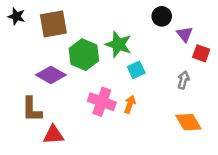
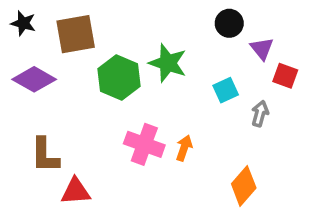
cyan square: (136, 70) -> (226, 90), moved
purple diamond: (51, 75) -> (34, 79), moved
orange diamond: (188, 122) -> (244, 186), moved, turned 72

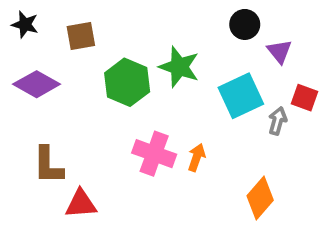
brown square: (76, 34) -> (81, 36), size x0.7
red square: (285, 76) -> (305, 98), moved
cyan square: (226, 90) -> (241, 96), size x1.6

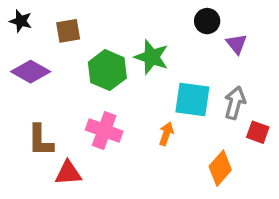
cyan square: (241, 96) -> (192, 100), moved, turned 33
red square: (305, 98) -> (258, 132), moved
gray arrow: (278, 121) -> (235, 103), size x1.4
pink cross: (154, 154) -> (104, 131), moved

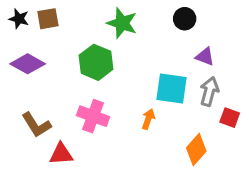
brown square: (68, 31) -> (48, 19), moved
purple triangle: (237, 44) -> (205, 57), moved, turned -30
green star: (152, 57) -> (122, 23), moved
brown L-shape: (40, 140) -> (36, 125), turned -32

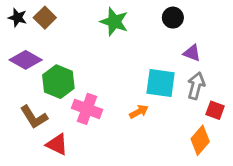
brown square: (48, 19) -> (45, 18), turned -35
green hexagon: (96, 62) -> (58, 82), moved
orange arrow: (148, 119) -> (139, 112), turned 42
orange diamond: (196, 150) -> (200, 140), moved
red triangle: (61, 154) -> (57, 144), turned 30

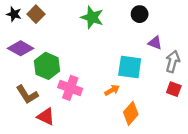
gray arrow: (196, 86) -> (173, 61), moved
orange diamond: (200, 140) -> (131, 113), moved

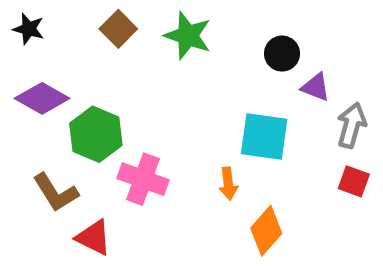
brown square: (36, 14) -> (118, 29), moved
black circle: (140, 14) -> (282, 54), moved
orange arrow: (112, 90) -> (228, 184), turned 112

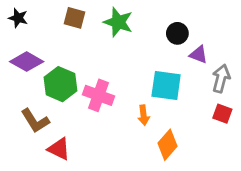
brown square: (118, 29) -> (75, 18), turned -30
pink cross: (143, 179) -> (98, 95), moved

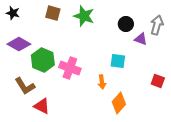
gray arrow: (221, 78) -> (157, 25), moved
cyan square: (166, 86) -> (118, 61), size x0.7

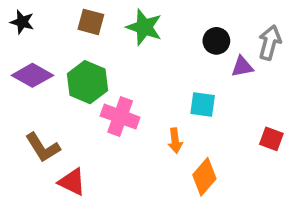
purple triangle: (141, 39) -> (242, 67), turned -32
green hexagon: (43, 60) -> (87, 82), moved

